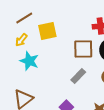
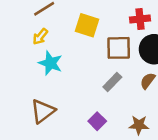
yellow square: (47, 31) -> (87, 25), moved, turned 30

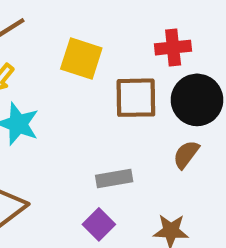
gray rectangle: (112, 82) -> (114, 178), moved, turned 36

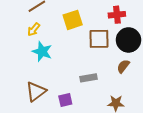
yellow square: (81, 58) -> (73, 20), turned -36
purple square: (99, 224) -> (65, 100), moved, turned 32

